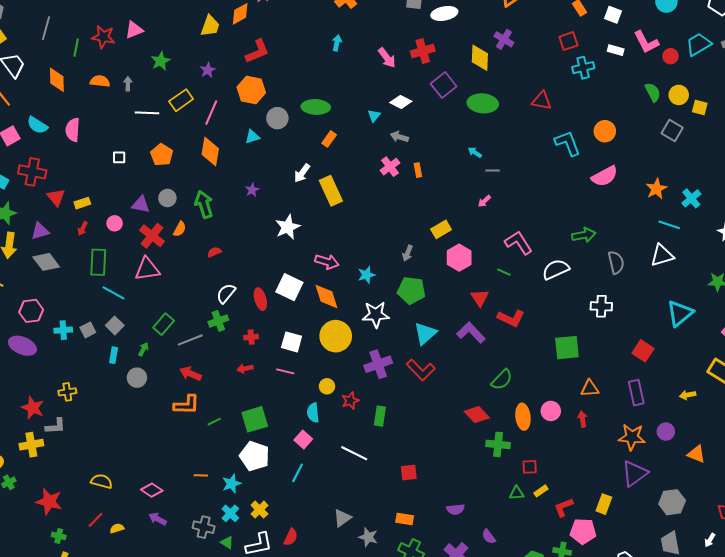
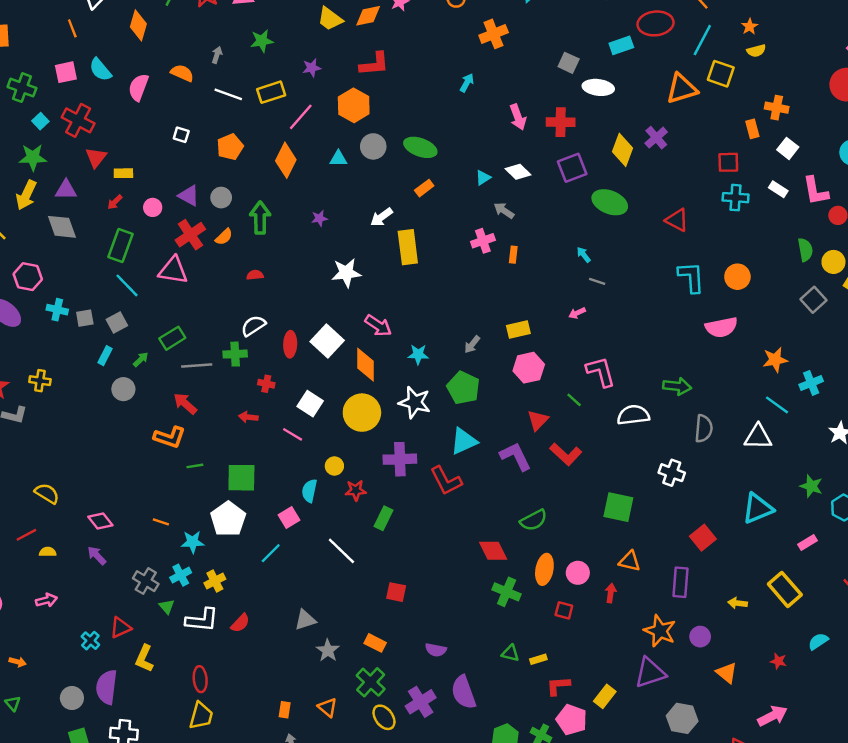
yellow trapezoid: (210, 26) -> (330, 19), turned 90
orange semicircle: (100, 81) -> (182, 73), moved
red square: (530, 467) -> (564, 610), moved
purple semicircle: (489, 537) -> (464, 692), size x1.8

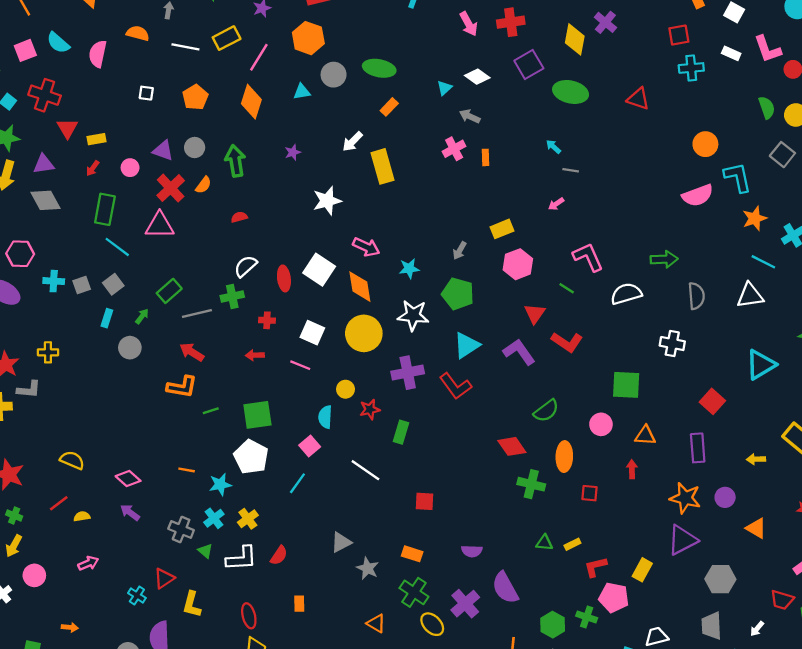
cyan L-shape: (691, 277) -> (738, 177), moved
pink circle: (578, 573) -> (601, 424), moved
orange rectangle: (285, 710) -> (299, 604), moved

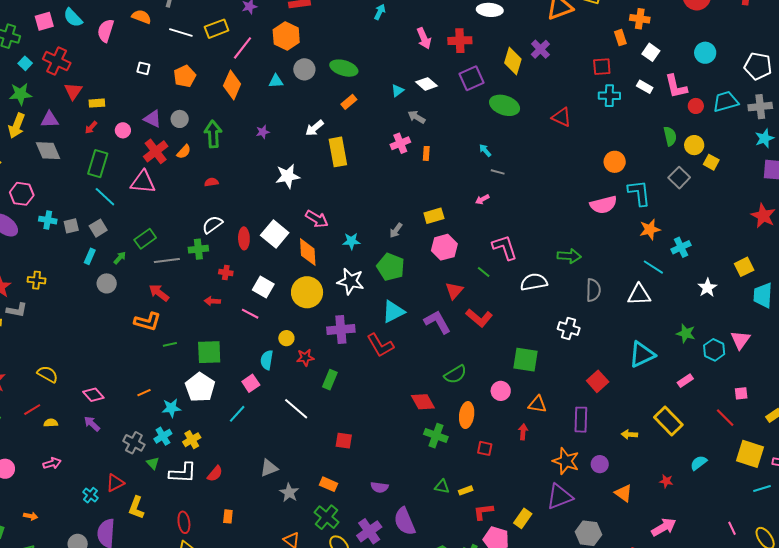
orange line: (187, 470) -> (144, 393), turned -40

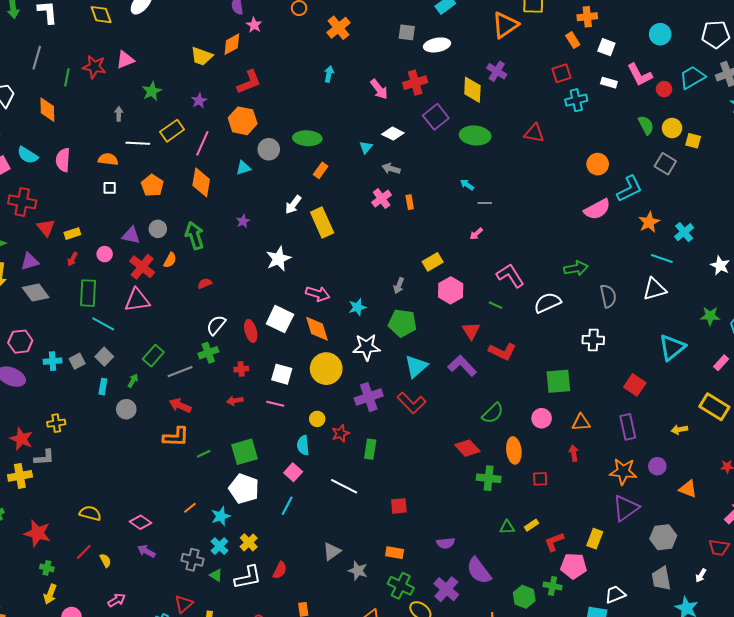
orange semicircle: (141, 17) -> (108, 159), moved
cyan L-shape: (639, 193) -> (629, 189), turned 84
yellow semicircle: (51, 423) -> (105, 560), turned 80

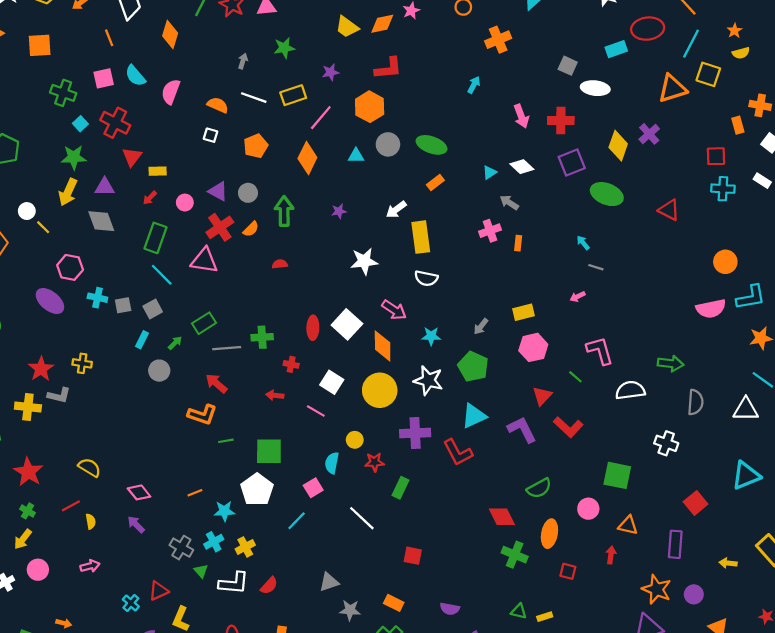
white semicircle: (216, 325) -> (426, 278), moved, turned -135
gray star: (358, 571) -> (350, 610), turned -30

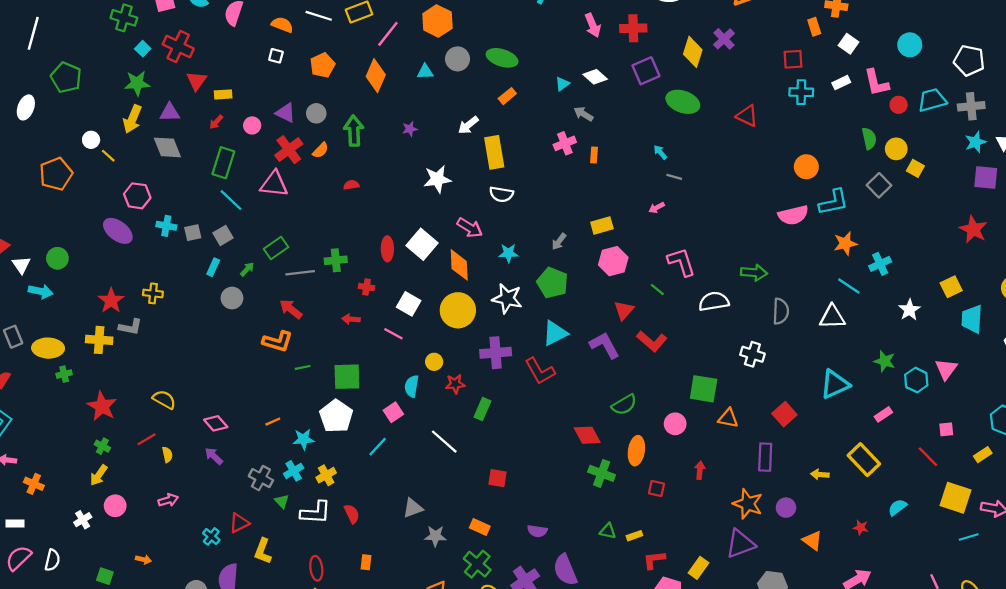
white rectangle: (762, 181) -> (841, 83), turned -56
orange triangle: (628, 525) -> (728, 418), moved
red semicircle: (269, 586) -> (352, 514), turned -66

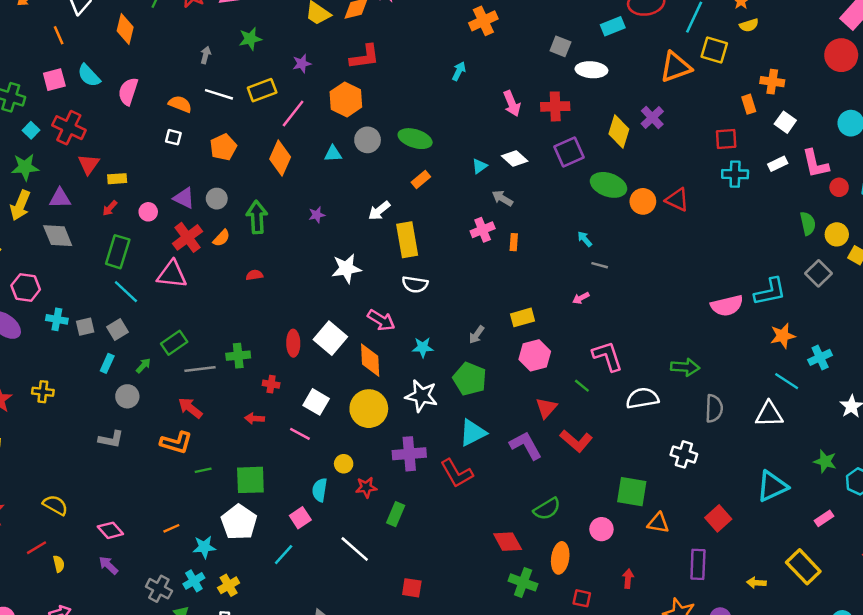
orange circle: (806, 167) -> (643, 201), moved
gray L-shape: (130, 327) -> (111, 439), moved

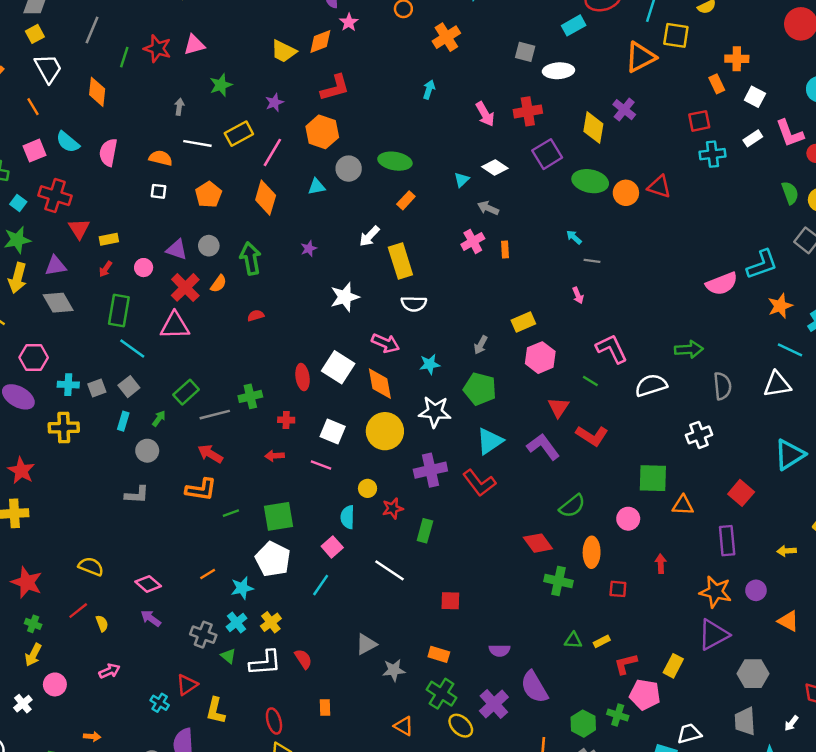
pink arrow: (581, 298) -> (578, 295), turned -77
yellow cross: (43, 392) -> (64, 427), moved, size x1.4
white cross: (684, 454) -> (699, 435), turned -30

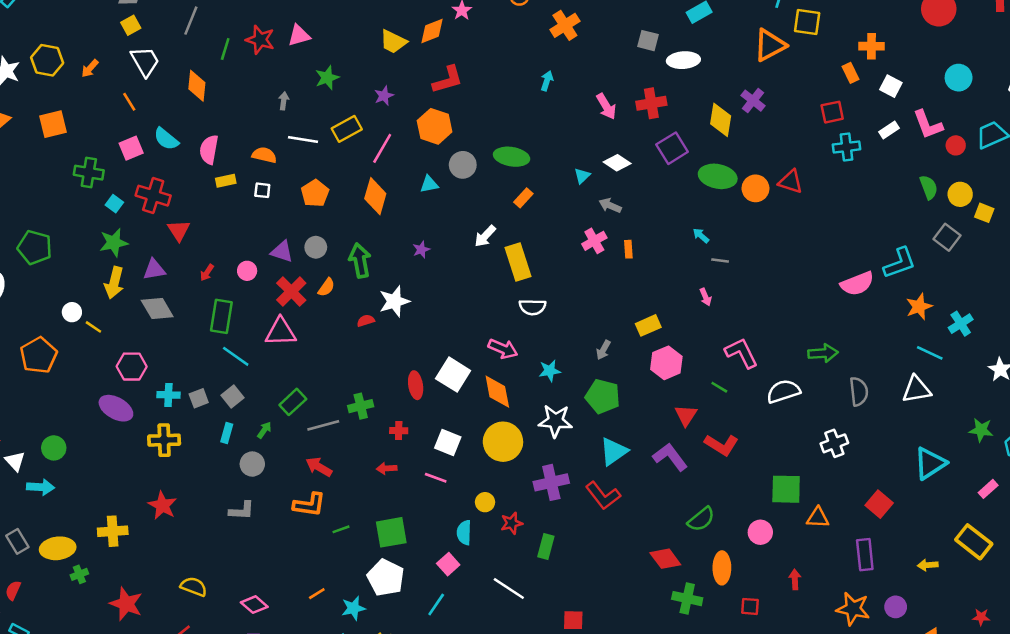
yellow rectangle: (109, 239) -> (226, 181), moved
white star: (345, 297) -> (394, 301), moved
red star: (21, 471) -> (162, 505), moved

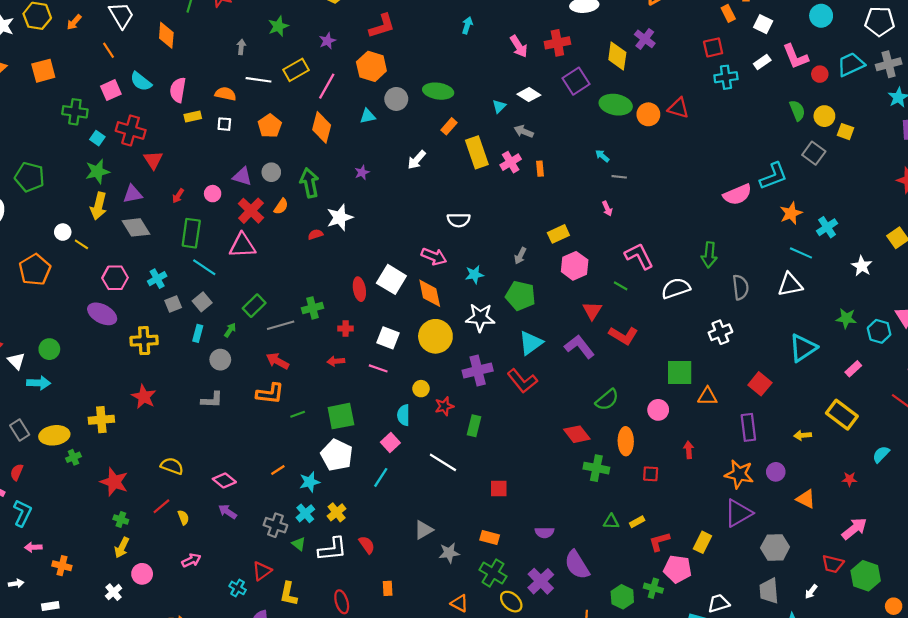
yellow rectangle: (518, 262) -> (477, 152), moved
green arrow: (823, 353) -> (709, 255), turned 100
cyan cross: (168, 395) -> (157, 279), moved, turned -30

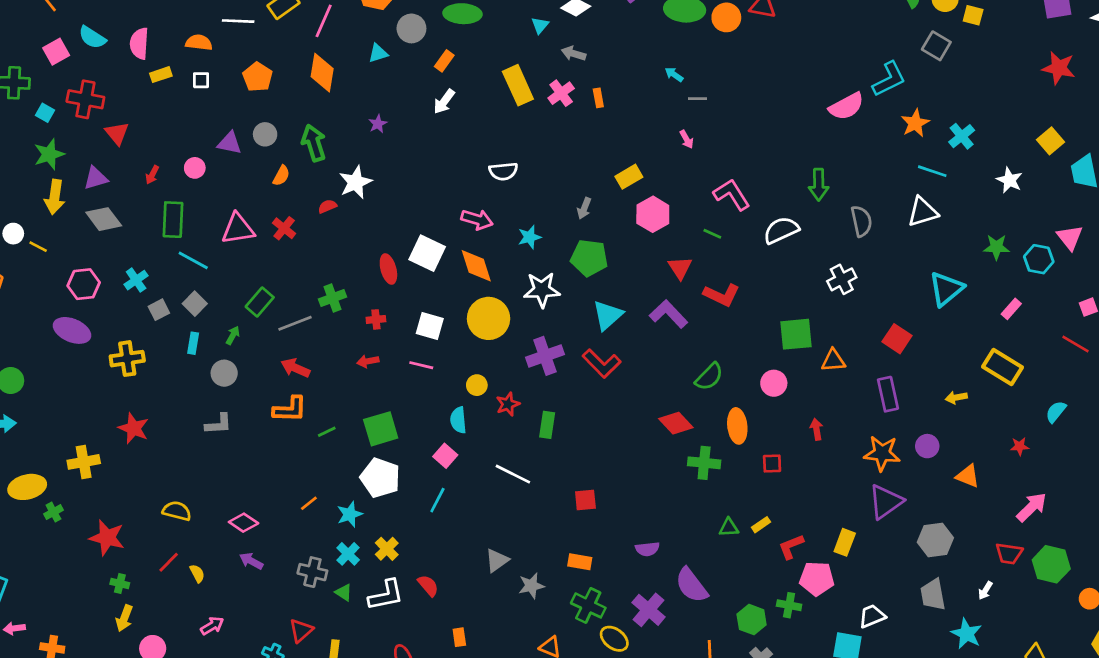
orange rectangle: (449, 126) -> (444, 61), moved
red cross: (251, 211) -> (284, 228), moved, size x0.7

